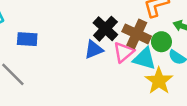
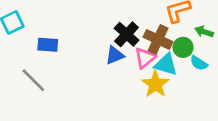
yellow star: (159, 81) -> (155, 84), moved

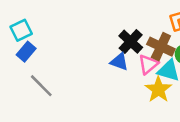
blue rectangle: (48, 45) -> (26, 52), moved, turned -54
blue triangle: (115, 55) -> (119, 62), turned 42

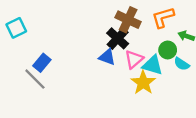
brown cross: (161, 47) -> (128, 20), moved
blue rectangle: (26, 52) -> (42, 63), moved

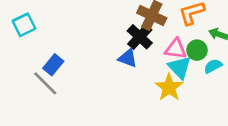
pink triangle: (134, 59) -> (176, 49), moved, turned 48
cyan semicircle: (182, 64) -> (213, 66), turned 119
cyan triangle: (153, 65) -> (180, 67), turned 30

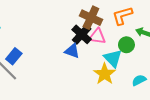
pink triangle: (176, 49) -> (97, 36), moved
cyan semicircle: (213, 66) -> (139, 80), moved

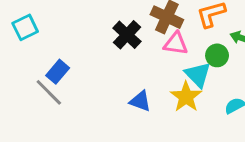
black cross: (82, 34) -> (127, 35), moved
blue triangle: (72, 51) -> (140, 101), moved

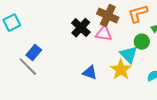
pink triangle: (176, 44) -> (104, 34), moved

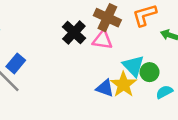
green circle: (142, 42) -> (150, 72), moved
blue triangle: (90, 73) -> (105, 88), moved

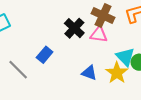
blue rectangle: (16, 63) -> (45, 55), moved
blue triangle: (105, 88) -> (89, 73), moved

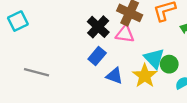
blue rectangle: (45, 55) -> (97, 56), moved
gray line: (18, 70) -> (36, 72), turned -30

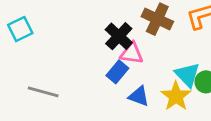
pink triangle: (125, 34) -> (132, 53), moved

